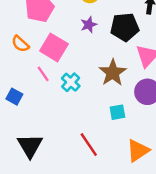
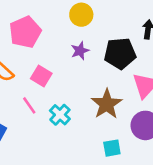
pink square: (54, 47) -> (41, 76), size x0.7

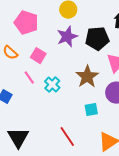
pink pentagon: (25, 32) -> (26, 23), turned -30
purple star: (80, 51) -> (67, 37), size x1.5

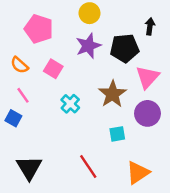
pink line: (29, 78) -> (23, 95), moved

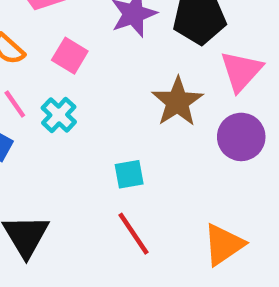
cyan cross: (70, 104) -> (59, 115), moved
cyan square: (117, 134) -> (129, 174), moved

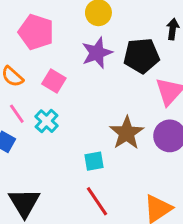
brown star: (177, 102) -> (127, 133), moved

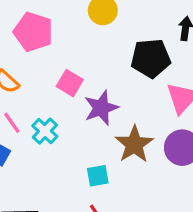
purple star: (97, 53) -> (101, 108), moved
pink square: (54, 81) -> (70, 83), moved

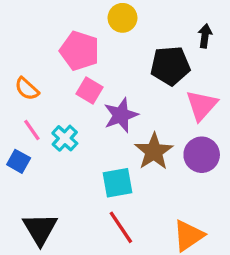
pink pentagon: (33, 32) -> (80, 51), moved
cyan square: (98, 176) -> (118, 183), size x1.4

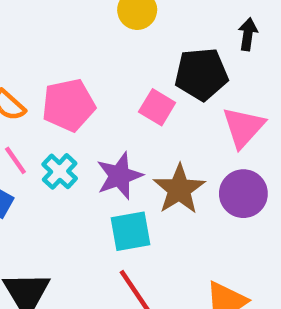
pink pentagon: (80, 51) -> (69, 105), moved, turned -30
pink square: (90, 90) -> (157, 107), moved
purple star: (121, 115) -> (119, 176), moved

